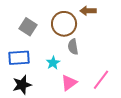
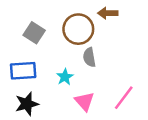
pink triangle: (69, 83) -> (84, 101), turned -36

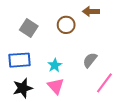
brown circle: (78, 29) -> (66, 25), size x0.7
gray semicircle: (89, 57) -> (90, 60), moved, turned 49
pink triangle: (84, 101) -> (56, 86), moved

